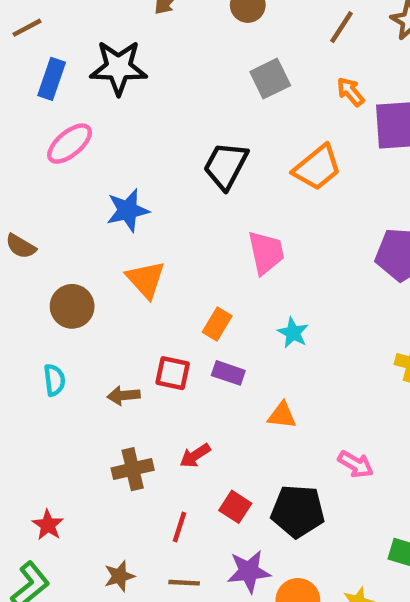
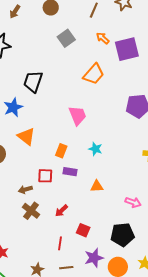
black trapezoid: (226, 166) -> (33, 82), moved
brown cross: (133, 469) -> (31, 211), moved, turned -30
black pentagon: (298, 511) -> (122, 235), moved

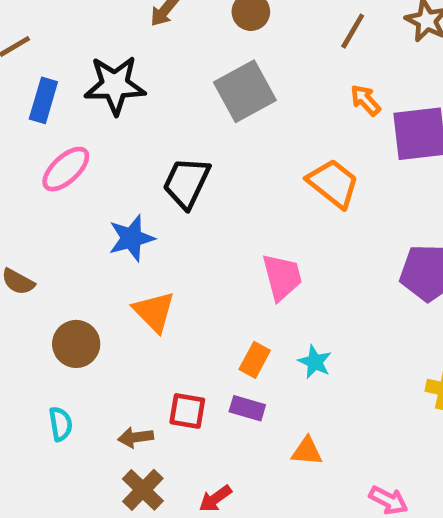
gray square: (66, 38) -> (245, 91), moved, size x1.4
orange trapezoid: (94, 74) -> (333, 183), turned -100
orange rectangle: (61, 151) -> (255, 360), moved

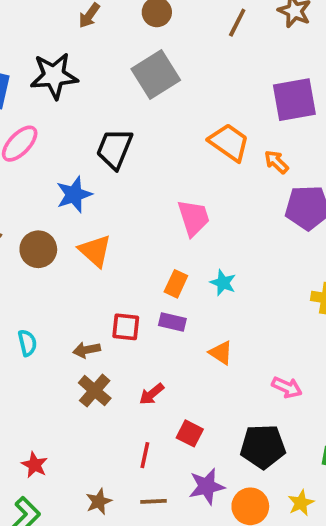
orange arrow: (365, 100) -> (276, 162), moved
brown circle: (76, 344) -> (38, 249), moved
orange triangle: (307, 451) -> (221, 353), turned 32

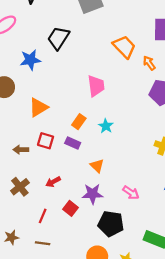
orange triangle: (95, 251) -> (38, 107), moved, turned 36
brown cross: (95, 391) -> (20, 187), moved
purple star: (207, 486) -> (93, 194), moved

